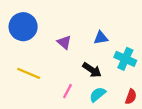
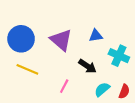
blue circle: (23, 27) -> (21, 39), moved
purple triangle: (64, 42) -> (61, 40), size x1.6
cyan semicircle: (98, 94) -> (102, 89), moved

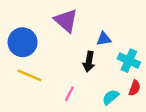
purple triangle: (61, 40) -> (66, 21), moved
black arrow: (87, 66) -> (89, 62), moved, turned 66
red semicircle: (124, 91) -> (135, 88), moved

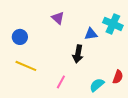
purple triangle: (66, 21) -> (58, 18), size x0.6
blue circle: (23, 42) -> (20, 37), size x0.6
cyan cross: (129, 61) -> (113, 24), moved

